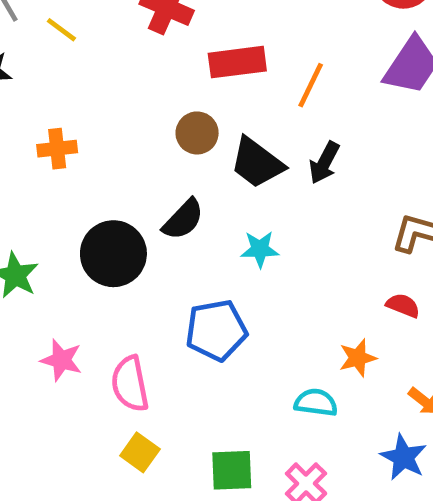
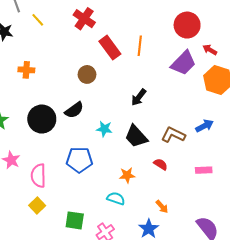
red rectangle: (237, 62) -> (110, 48), turned 50
orange line: (311, 85) -> (140, 46), moved, turned -30
black trapezoid: (257, 163) -> (136, 136), moved
orange star: (358, 358) -> (127, 175), moved

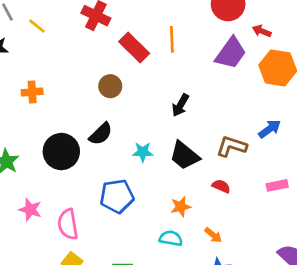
orange arrow: (162, 207) -> (213, 235), moved

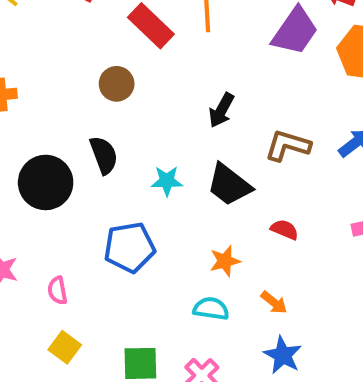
black semicircle: (101, 134) -> (104, 155), turned -65
brown L-shape: (232, 146) -> (288, 145), moved
pink semicircle: (68, 224) -> (57, 290), size x0.6

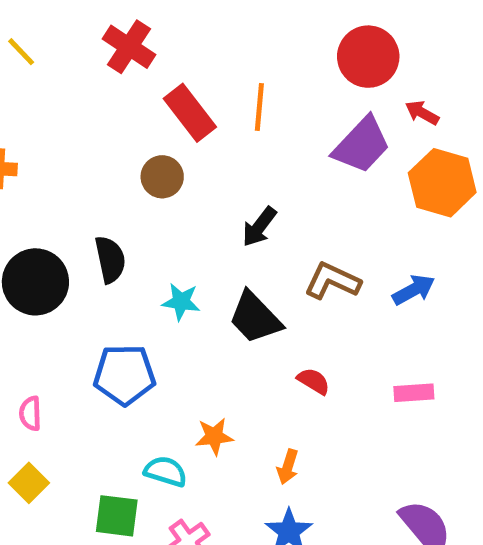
brown circle: (117, 84) -> (162, 177), moved
orange star: (225, 261) -> (214, 436), moved
orange arrow: (274, 303) -> (288, 467), turned 60
cyan semicircle: (211, 309) -> (166, 471), moved

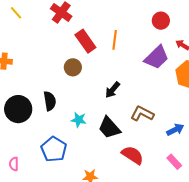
red circle: (368, 57) -> (161, 21), size x0.7
blue arrow: (414, 290) -> (175, 130), moved
blue pentagon: (124, 375) -> (54, 149), turned 30
red semicircle: (314, 381) -> (133, 155), size x1.6
pink rectangle: (414, 393) -> (174, 162), turned 49

